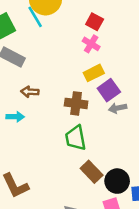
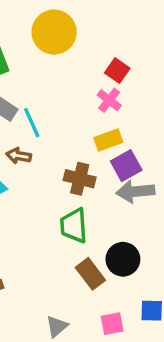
cyan line: (35, 17) -> (32, 123), moved
gray arrow: (118, 108) -> (135, 191), size x1.5
black circle: (117, 181) -> (123, 259), moved

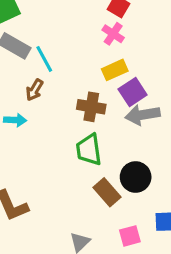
brown arrow: (19, 156) -> (34, 90), turned -65

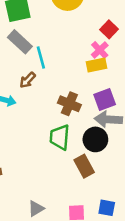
yellow rectangle: (115, 70) -> (96, 65), moved
black circle: (136, 177) -> (95, 139), moved
brown rectangle: (107, 192) -> (84, 166), moved

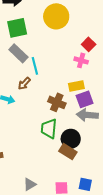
pink cross: (100, 50) -> (81, 60), turned -32
yellow rectangle: (96, 65) -> (76, 86), moved
black circle: (95, 139) -> (71, 139), moved
brown rectangle: (84, 166) -> (68, 152), turned -30

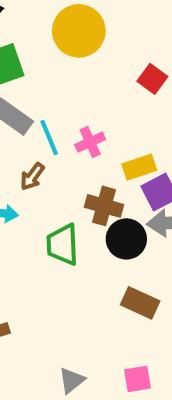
pink cross: (81, 60) -> (90, 142), moved, turned -32
green trapezoid: (49, 129) -> (63, 245), moved
black circle: (71, 139) -> (126, 239), moved

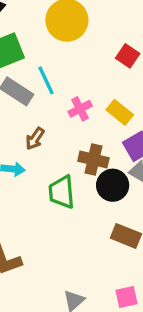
cyan line: (49, 138) -> (46, 80), moved
yellow rectangle: (139, 167) -> (120, 112), moved, turned 60

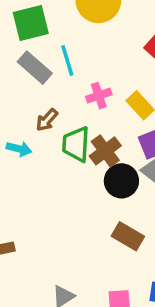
brown cross: (93, 160) -> (105, 151), turned 32
green trapezoid: (62, 192) -> (76, 144), moved

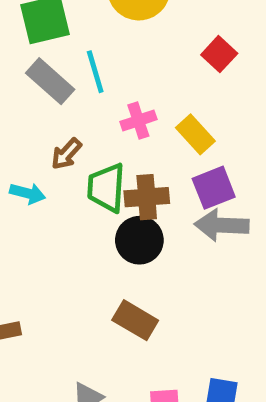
brown cross: (105, 151) -> (147, 197), turned 32
black circle: (121, 181) -> (139, 240), moved
brown rectangle: (128, 236) -> (135, 320), moved

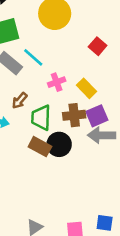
cyan line: (95, 72) -> (33, 57), turned -30
brown cross: (147, 197) -> (74, 115), moved
brown rectangle: (135, 320) -> (40, 147), moved

